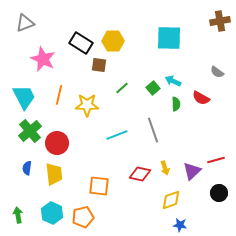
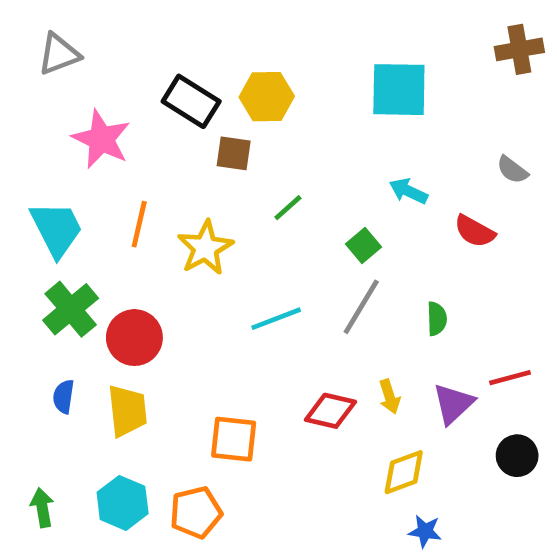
green square: (153, 88) -> (364, 245), moved
green semicircle: (176, 104) -> (437, 319), moved
yellow star: (87, 105) -> (205, 248), turned -30
gray line: (153, 130) -> (361, 307), turned 50

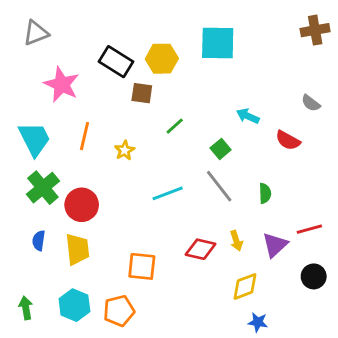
cyan square: (399, 90) -> (218, 43), moved
yellow star: (205, 248) -> (125, 150), size x0.6
gray line: (361, 307) -> (219, 186), turned -69

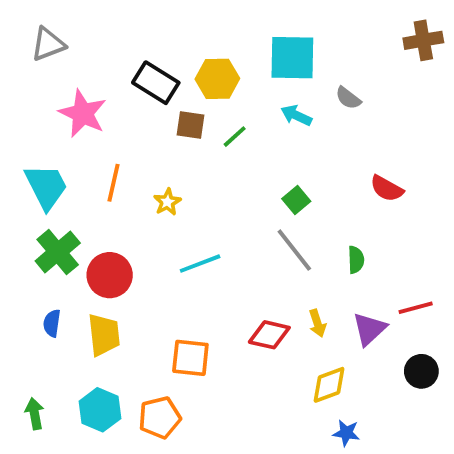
gray semicircle: (311, 103) -> (348, 98), moved
cyan arrow: (248, 116) -> (296, 115), moved
green line: (175, 126) -> (235, 137), moved
cyan line: (168, 193) -> (200, 264), moved

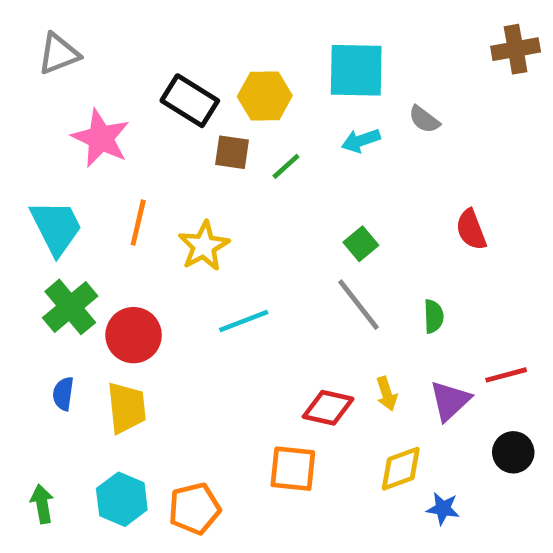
cyan arrow: (296, 115) -> (361, 141), turned -44
red semicircle: (387, 189) -> (471, 230), turned 40
yellow star: (167, 202) -> (204, 246), size x1.5
orange square: (190, 358) -> (293, 469), moved
blue star: (346, 433) -> (443, 509), moved

